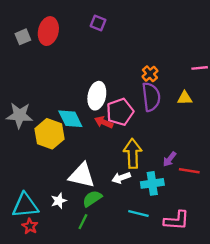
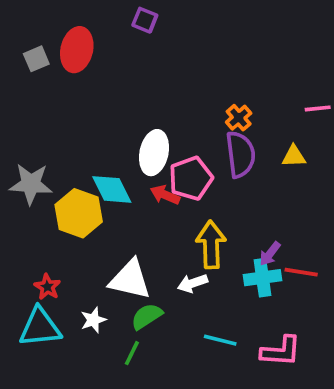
purple square: (98, 23) -> (145, 20), moved
cyan cross: (152, 183) -> (262, 278), moved
red star: (30, 226) -> (47, 287), moved

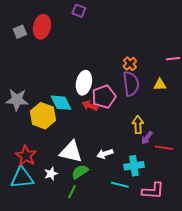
yellow arrow: (211, 245) -> (138, 125), moved, size x0.7
cyan cross: (262, 278) -> (134, 166), moved
red star: (47, 287) -> (26, 156), size x1.5

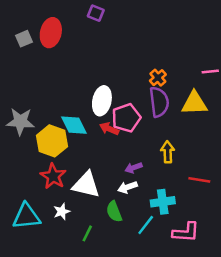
yellow triangle: (160, 85) -> (194, 103), size x1.6
purple arrow: (147, 138) -> (134, 168), moved, turned 32
red star: (26, 156) -> (53, 176), moved
green semicircle: (80, 172) -> (114, 212), moved, turned -78
cyan line: (120, 185) -> (146, 225), turned -66

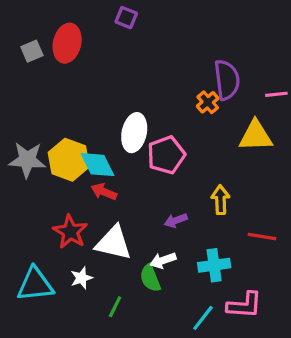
purple semicircle: (159, 102) -> (227, 80), moved
red arrow: (109, 129) -> (104, 192), moved
yellow hexagon: (52, 141) -> (69, 160), moved
white arrow: (127, 187) -> (163, 260), moved
cyan line: (146, 225) -> (203, 318), moved

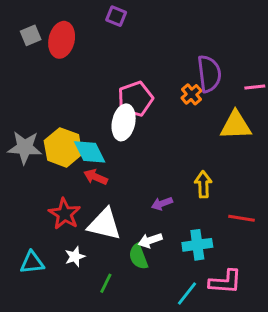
gray square: (32, 51) -> (31, 35), moved
pink pentagon: (166, 155) -> (135, 99), moved
cyan triangle: (35, 284) -> (32, 263), size x0.7

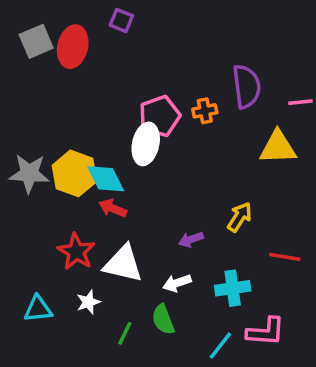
purple square: (116, 16) -> (121, 20), moved
gray square: (31, 35) -> (36, 41), size x1.4
orange cross: (191, 94) -> (205, 111), moved, turned 30
yellow arrow: (203, 184) -> (240, 217), turned 35
green semicircle: (138, 257) -> (163, 319), moved

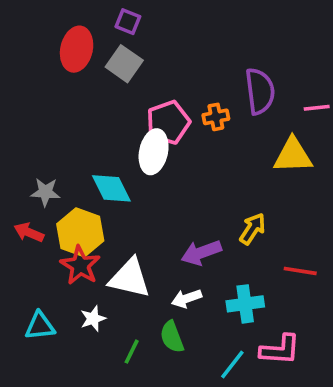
gray square: (36, 41) -> (124, 64), moved, turned -32
gray star: (29, 173) -> (45, 192), moved, size x0.7
yellow hexagon: (74, 173) -> (80, 232), moved
red arrow: (113, 208) -> (29, 232), moved
purple arrow: (191, 240) -> (201, 253), size x1.5

